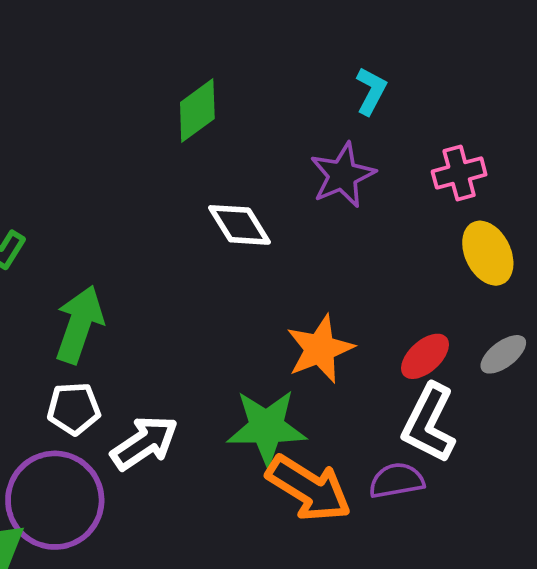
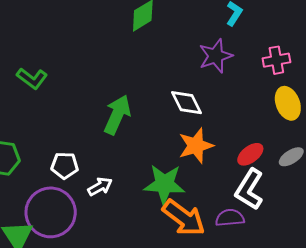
white diamond: (240, 225) -> (186, 103), moved
green arrow: (79, 324) -> (117, 115), moved
white arrow: (144, 443) -> (100, 187), size x0.7

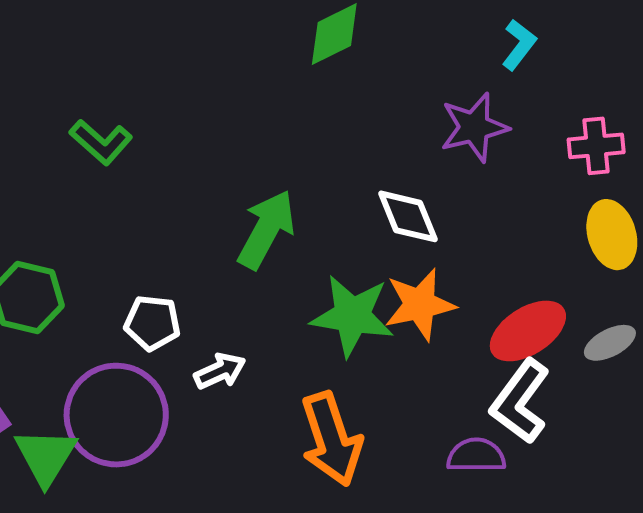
red ellipse: (250, 154) -> (528, 331), size x1.4
green star: (164, 184) -> (352, 316), moved
orange arrow: (184, 218) -> (331, 439), moved, turned 30

